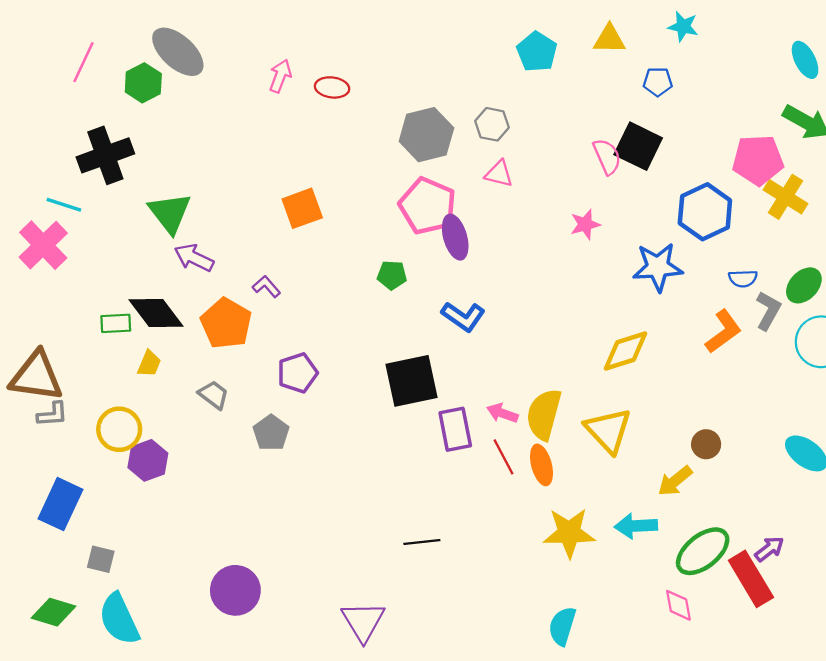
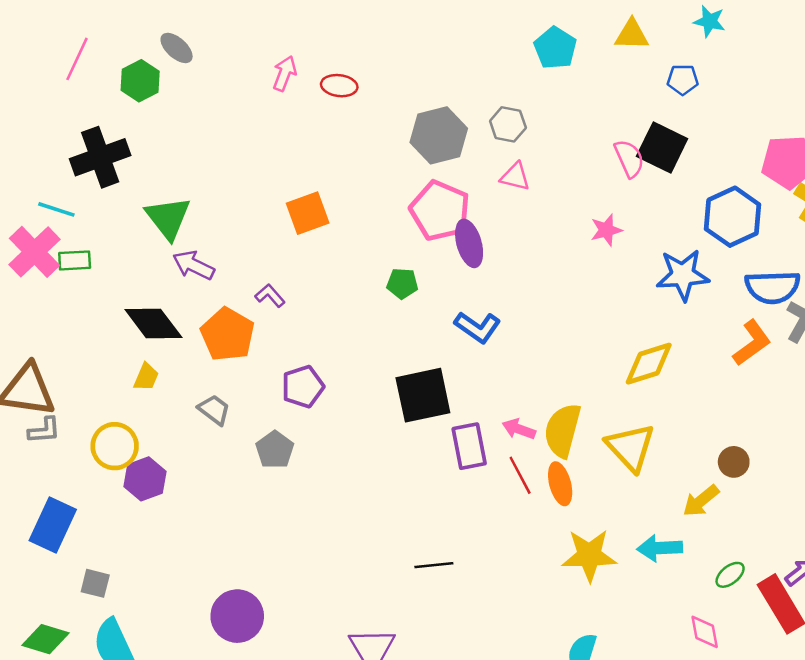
gray ellipse: (178, 52) -> (177, 48), size x0.6
blue semicircle: (743, 278) -> (773, 287), size x1.8
green rectangle: (116, 323) -> (75, 260), moved
green ellipse: (703, 551) -> (730, 575), size x0.5

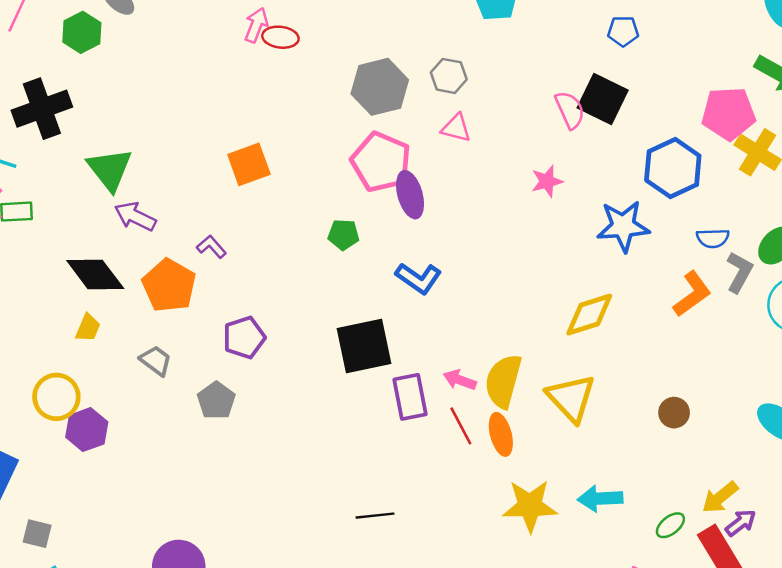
pink arrow: (285, 73) -> (256, 25), moved
blue semicircle: (773, 287) -> (713, 238), size x0.6
yellow arrow: (701, 501) -> (720, 497), moved

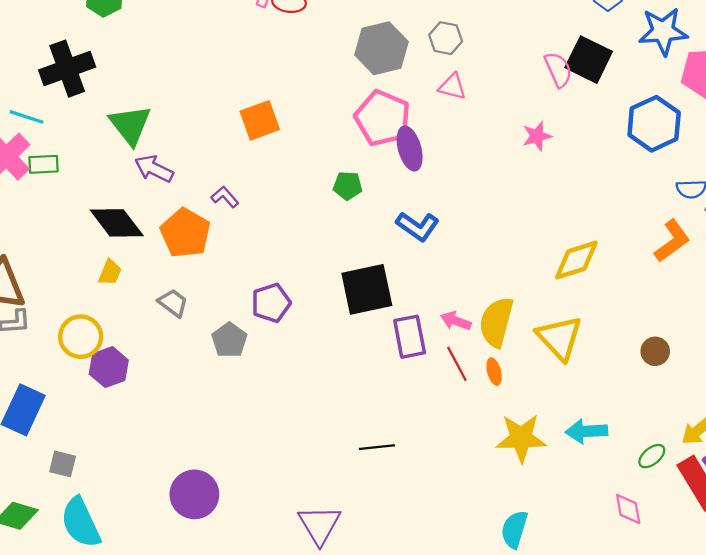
blue star: (623, 226) -> (663, 31), moved
purple pentagon: (244, 338) -> (271, 303), moved
orange ellipse: (501, 434) -> (494, 372), size x0.7

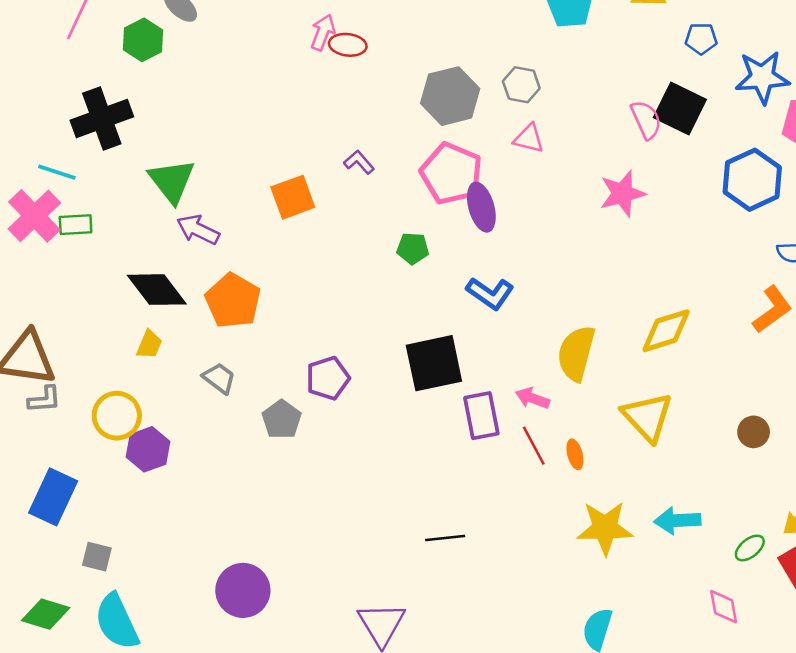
orange square: (260, 120) -> (293, 197), moved
pink star: (537, 136) -> (622, 193), size x1.4
purple L-shape: (225, 197) -> (359, 162), moved
yellow semicircle: (496, 322) -> (576, 353), moved

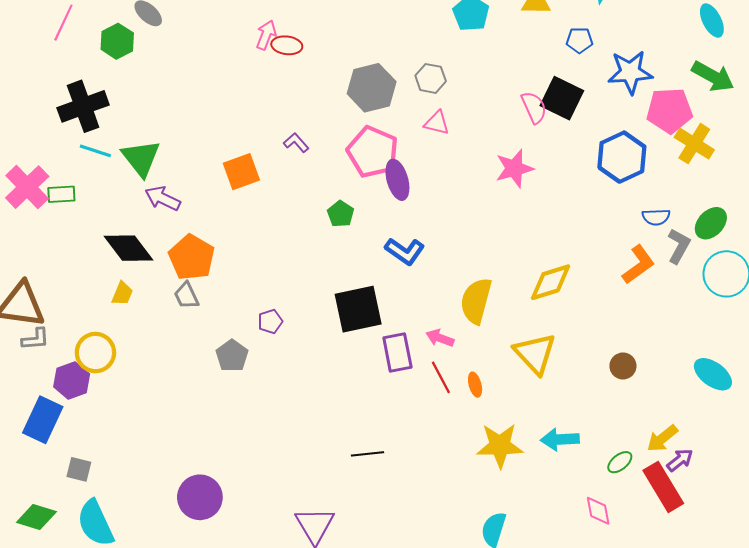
cyan line: (57, 172) -> (95, 151), moved
green pentagon: (413, 248) -> (341, 214), turned 30
gray trapezoid: (219, 378) -> (186, 296), moved, turned -152
purple pentagon: (328, 378) -> (270, 321), size x0.7
purple hexagon: (148, 449) -> (72, 380), moved

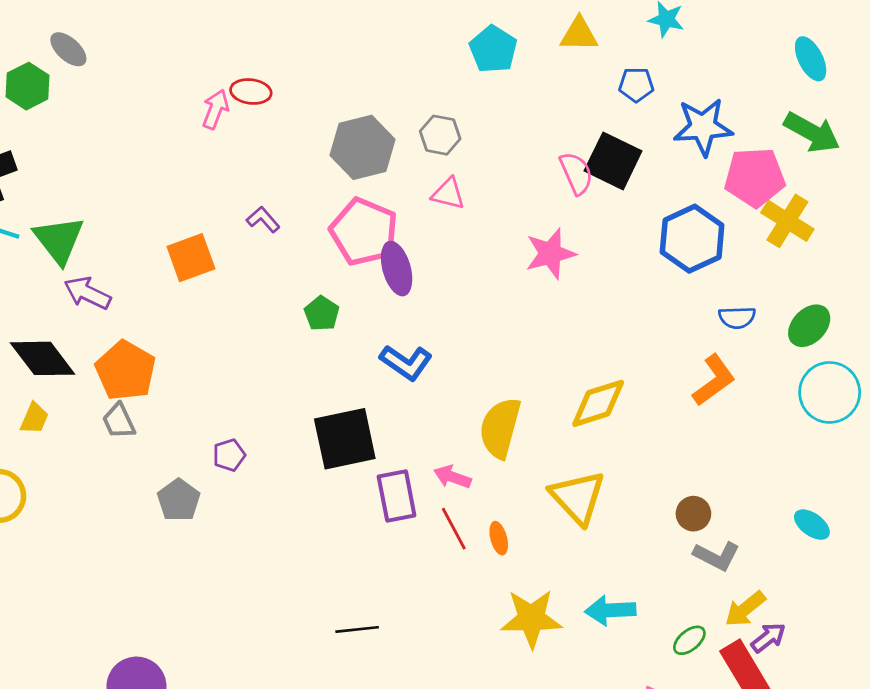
pink arrow: (266, 35) -> (215, 109), moved
gray L-shape: (679, 246) -> (717, 556), moved, turned 88
cyan ellipse: (713, 374) -> (812, 525), size x0.7

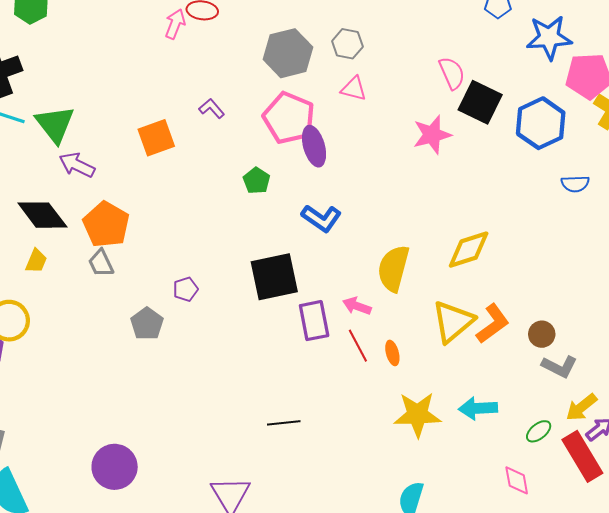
black square: (613, 161) -> (480, 102), moved
orange L-shape: (714, 380) -> (493, 324), moved
yellow triangle: (578, 497) -> (453, 322), turned 33

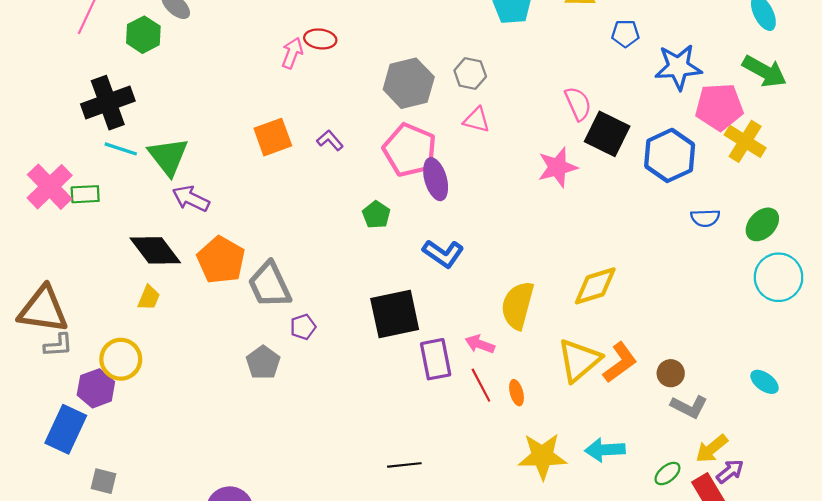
orange square: (156, 138) -> (273, 137), moved
gray trapezoid: (101, 263) -> (270, 285), moved, size x1.6

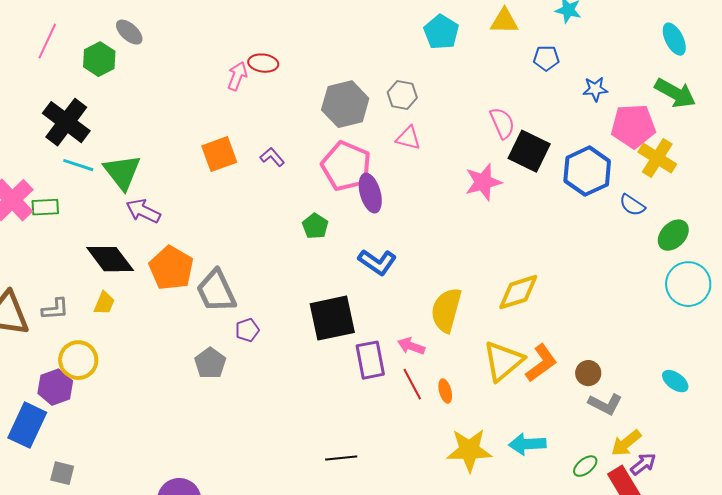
blue star: (678, 67) -> (595, 89), size x0.6
black cross: (108, 103) -> (66, 122), turned -33
blue semicircle: (705, 218) -> (632, 205), moved, turned 36
gray L-shape: (58, 345) -> (55, 309), moved

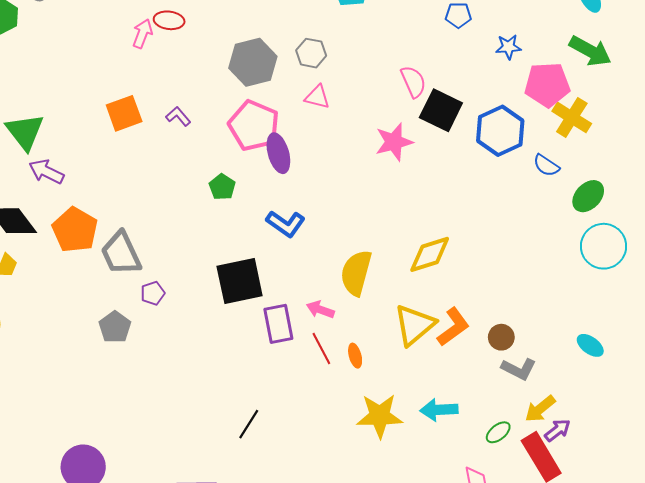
black line: (341, 458) -> (249, 424), turned -52

